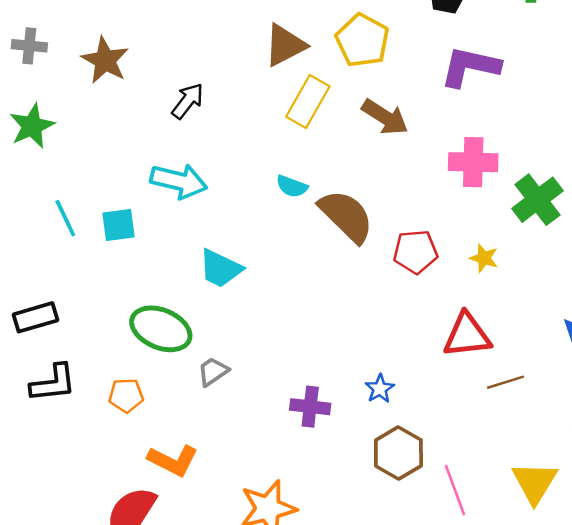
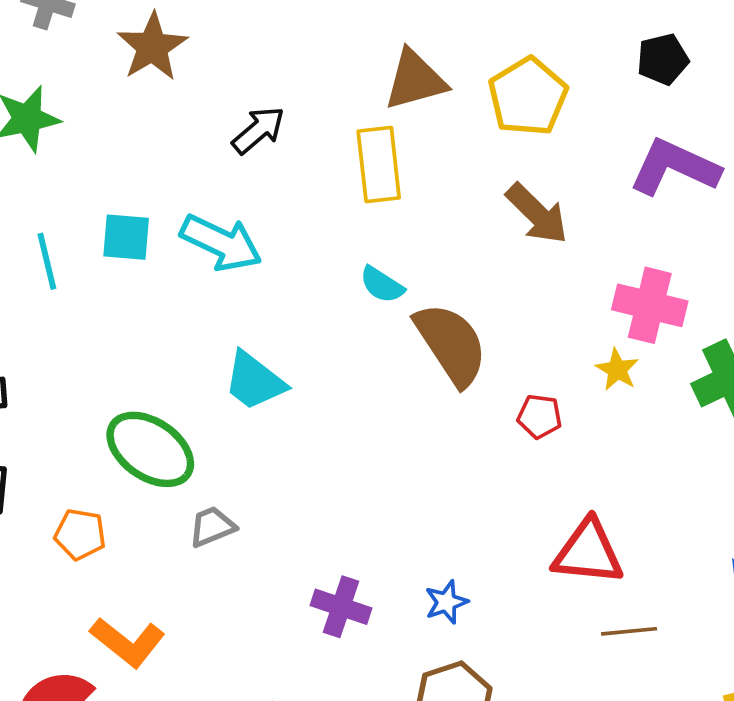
yellow rectangle: (308, 101) -> (379, 164), moved, turned -48
cyan square: (118, 225) -> (126, 237), moved
red pentagon: (415, 252) -> (540, 416), size x0.7
yellow star: (484, 258) -> (617, 370), moved

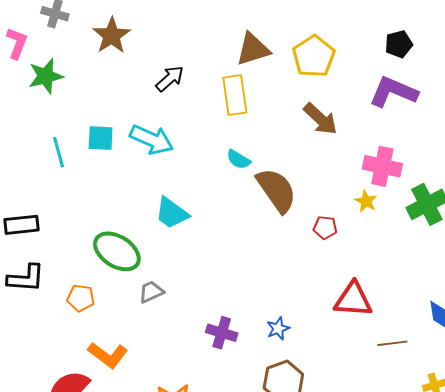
black pentagon: (663, 59) -> (399, 44), moved
brown line: (629, 631) -> (392, 343), moved

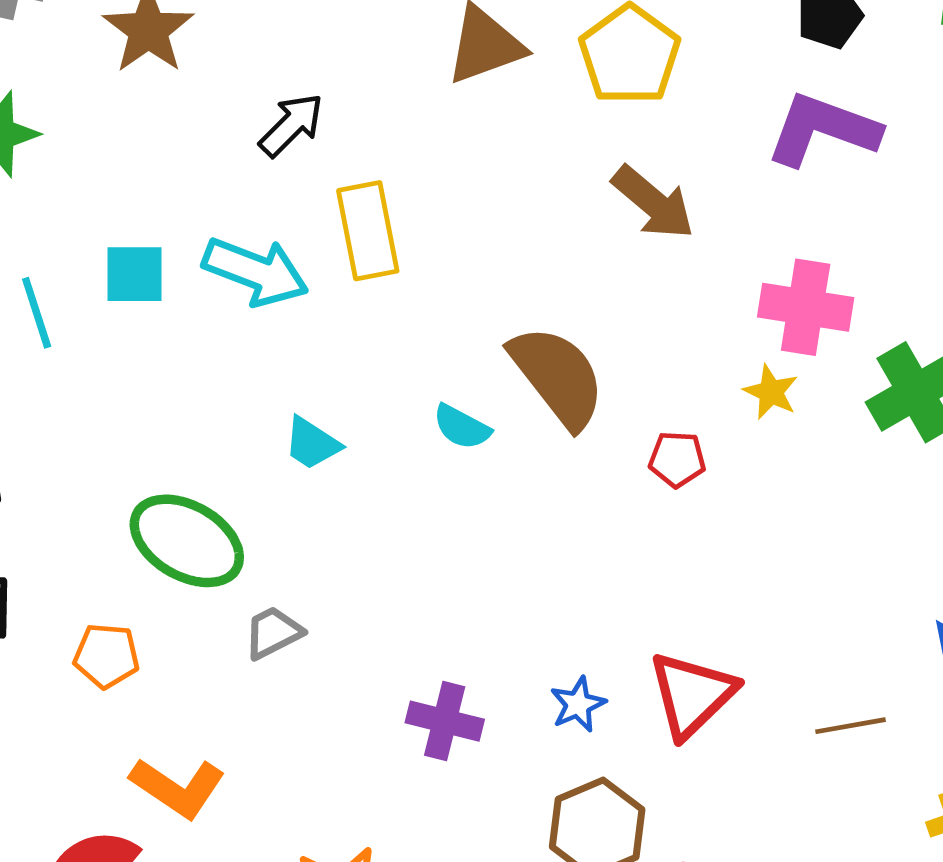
yellow rectangle: (235, 95) -> (368, 231), moved
cyan semicircle: (238, 159) -> (462, 427), moved
cyan trapezoid: (172, 213) -> (312, 443), size x0.7
red triangle: (353, 300) -> (692, 694), moved, turned -45

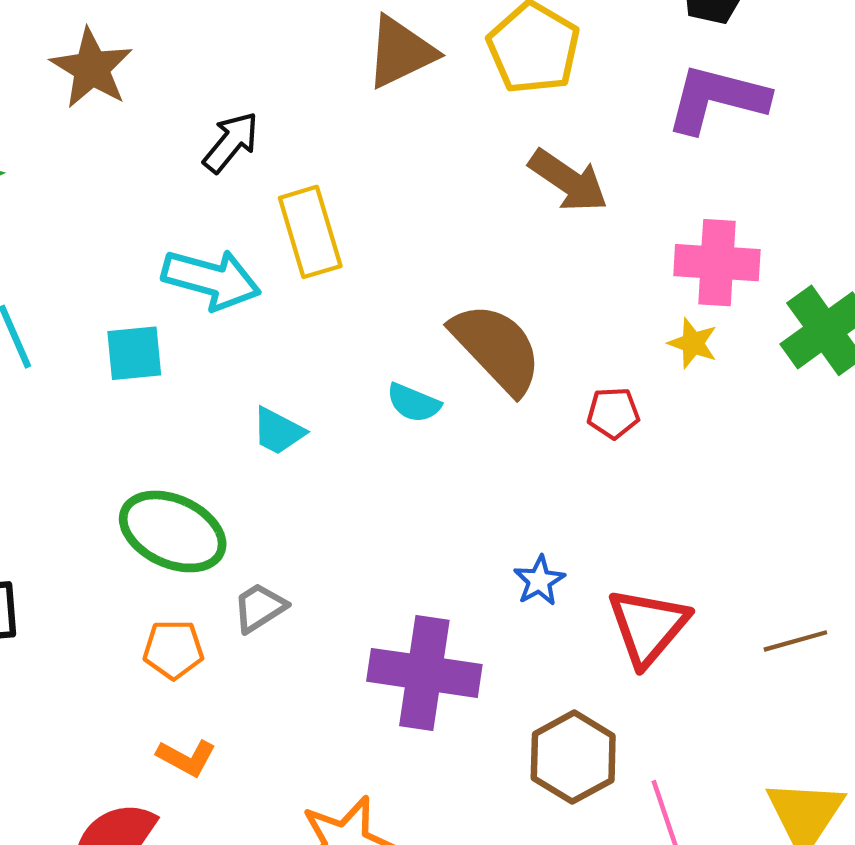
cyan square: (134, 274) -> (134, 353), moved
orange pentagon: (106, 656) -> (173, 649), moved
blue star: (578, 704) -> (539, 581), moved
purple cross: (445, 721) -> (424, 673), size x1.6
orange L-shape: (178, 788) -> (186, 758), size x0.7

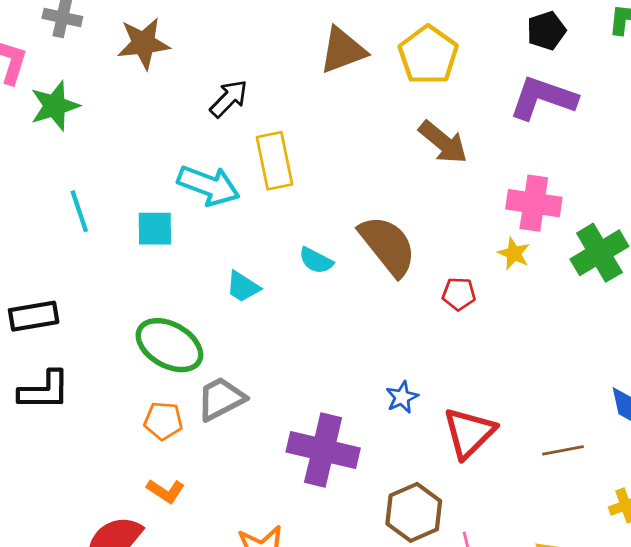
brown star: (92, 68) -> (144, 43), turned 30
cyan semicircle: (414, 403) -> (316, 261), moved
gray trapezoid: (260, 608) -> (221, 399), size x1.4

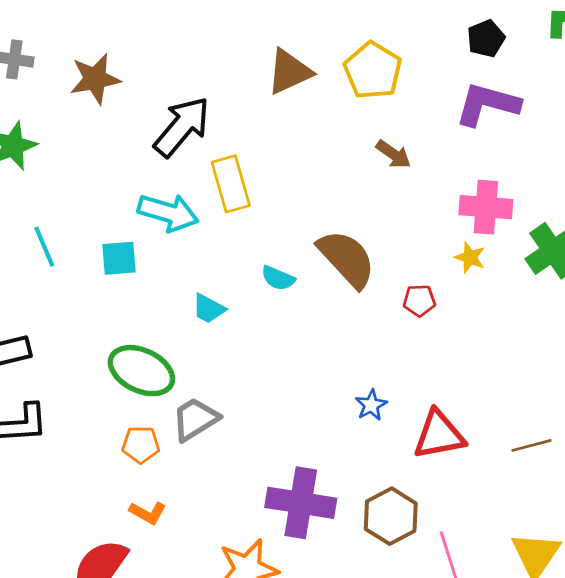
black arrow: (229, 99) -> (182, 127), size x1.6
brown arrow: (443, 142) -> (393, 154), size x0.7
red triangle: (469, 433) -> (439, 435), turned 38
purple cross: (323, 450) -> (301, 503), moved

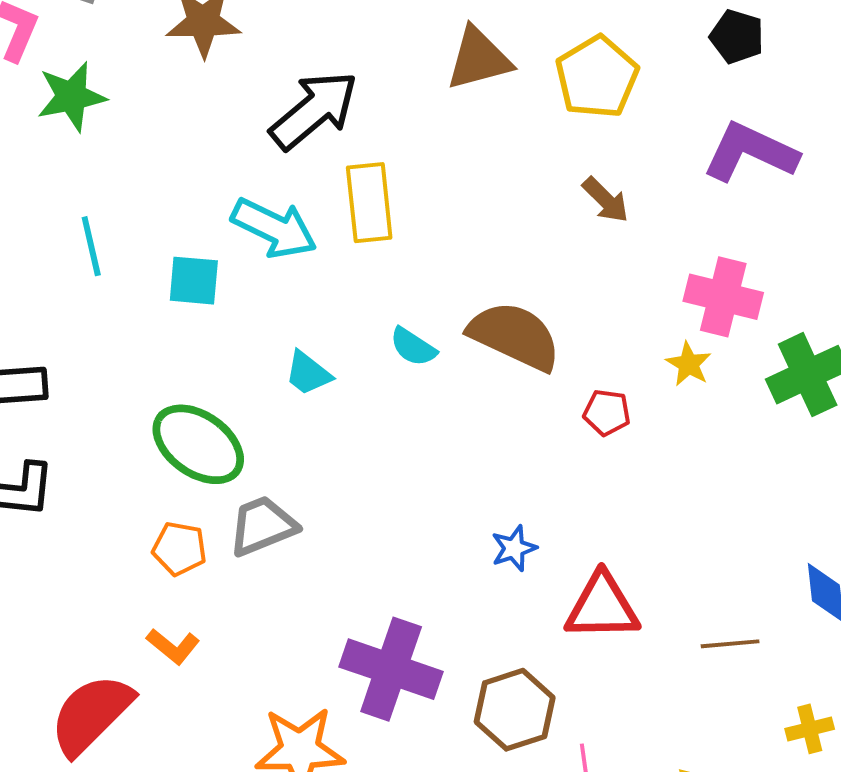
black pentagon: (486, 38) -> (737, 37), moved, turned 30
brown semicircle: (347, 259) -> (515, 336), turned -32

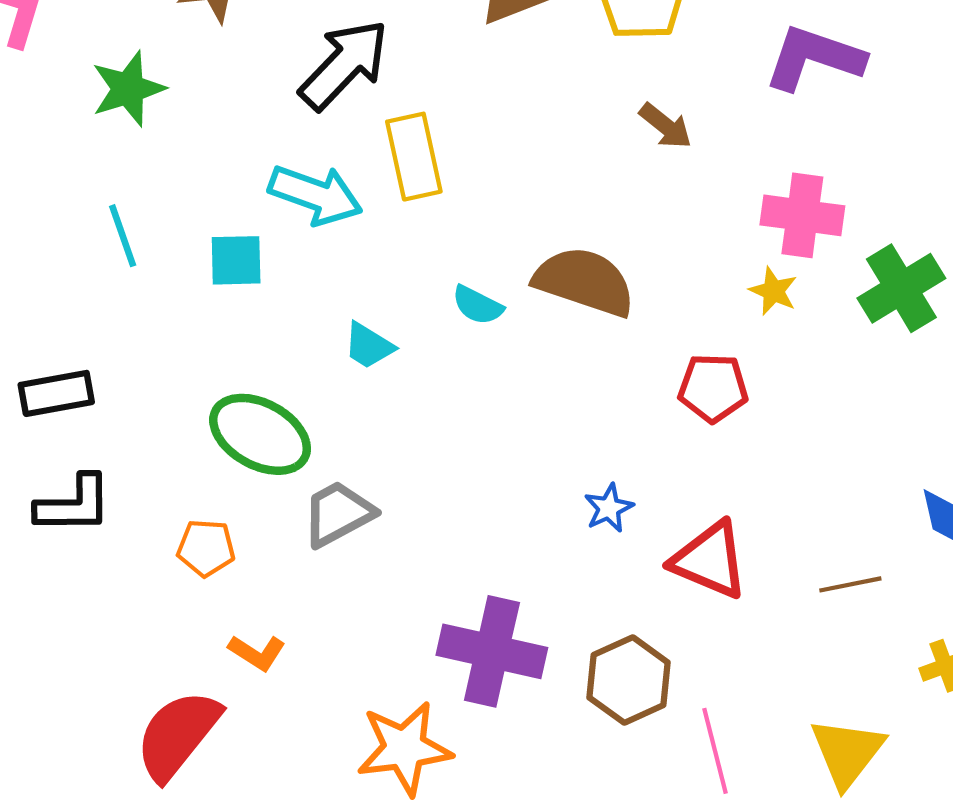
green star: (72, 97) -> (128, 89), moved
red pentagon: (607, 412) -> (713, 388), moved, size x1.4
orange pentagon: (179, 549) -> (206, 548), moved
red triangle: (602, 607) -> (710, 560), turned 30

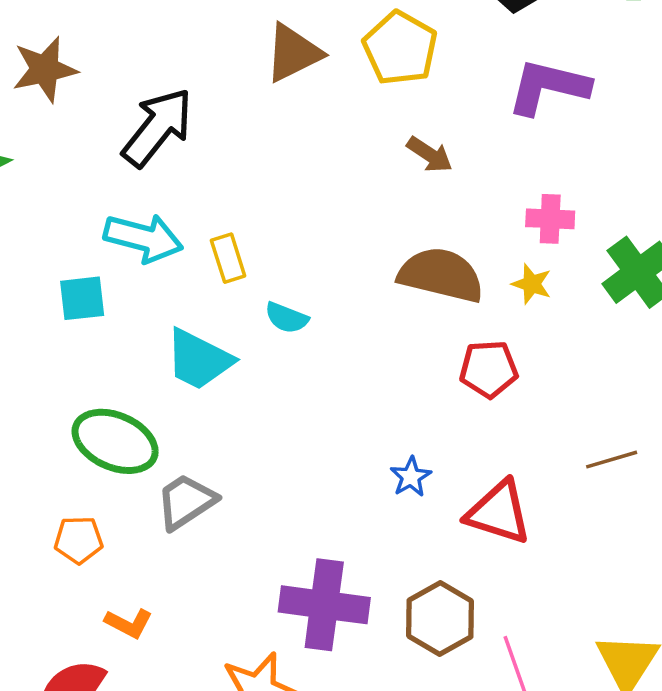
yellow rectangle: (414, 157) -> (228, 258), moved, size x0.7
pink cross: (802, 215) -> (550, 219), size x0.7
brown semicircle: (584, 282) -> (441, 275), moved
cyan trapezoid: (369, 346) -> (199, 359), size x1.6
brown line: (850, 584) -> (612, 460), moved

